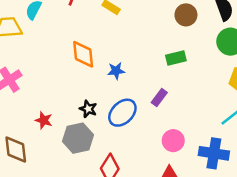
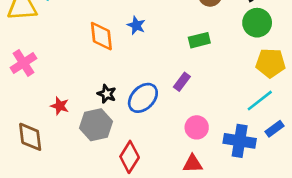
blue star: (116, 71) -> (136, 25), moved, turned 30

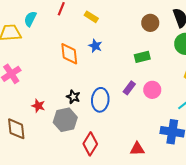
blue ellipse: (143, 98) -> (100, 100), turned -40
pink circle: (197, 127) -> (152, 90), moved

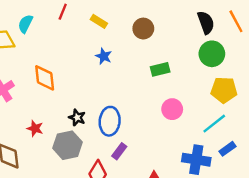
brown circle: (150, 23) -> (143, 29), moved
orange diamond: (69, 54) -> (45, 78), moved
purple rectangle: (129, 88) -> (119, 151), moved

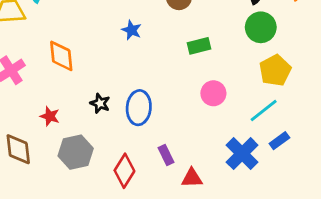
yellow pentagon: (224, 90) -> (275, 70), turned -30
gray hexagon: (68, 145) -> (76, 152), moved
purple rectangle: (119, 151) -> (166, 155), moved, turned -63
blue cross: (196, 160) -> (242, 154), turned 36

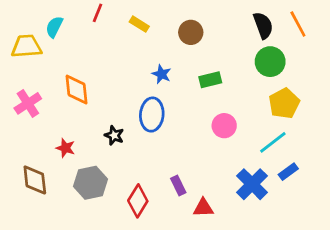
blue star: (132, 30) -> (162, 74), moved
blue ellipse: (139, 108) -> (152, 115), moved

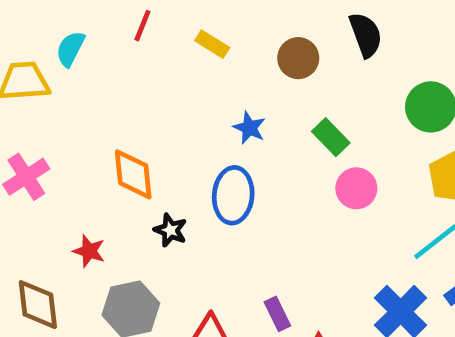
black semicircle: (263, 25) -> (366, 35), moved
green rectangle: (210, 80) -> (331, 137), turned 60
orange diamond: (77, 89) -> (133, 174), moved
pink circle: (224, 126) -> (356, 188), moved

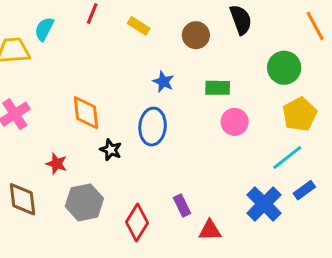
green rectangle: (331, 137) -> (218, 88), turned -45

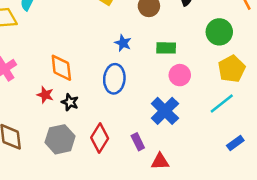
black star: (111, 150) -> (70, 102), moved
red star: (57, 164) -> (45, 95), moved
blue rectangle: (304, 190) -> (235, 143), moved
blue cross: (264, 204) -> (165, 111), moved
red diamond: (137, 223) -> (100, 138), moved

